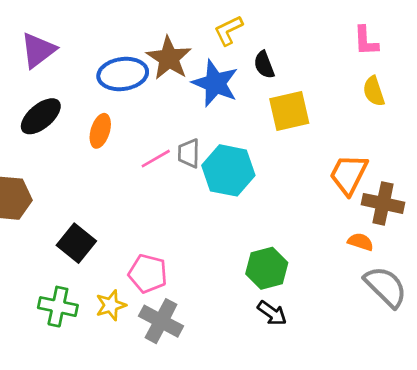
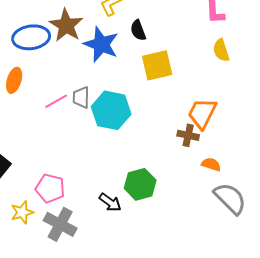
brown cross: (383, 203) -> (188, 135), moved, size x0.7
black arrow: (272, 313) -> (110, 202), moved

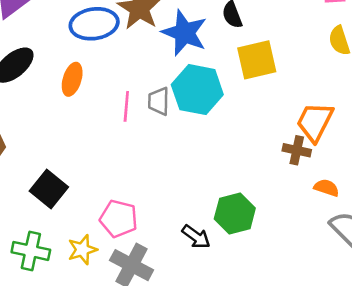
pink line: (56, 101) -> (126, 106), turned -55
cyan hexagon: (111, 110) -> (197, 90), moved

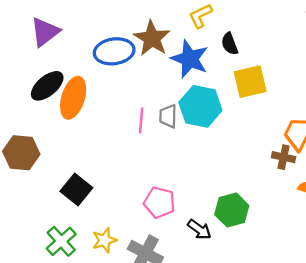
orange ellipse: (72, 79) -> (73, 98), moved, size x1.5
pink pentagon: (119, 219) -> (159, 202), moved
green cross: (31, 251) -> (61, 241), turned 36

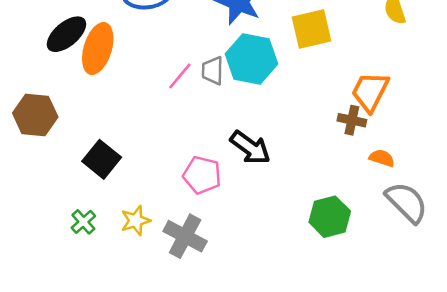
pink line: (141, 120) -> (180, 76), turned 35
green hexagon: (232, 210) -> (330, 217), moved
black arrow: (199, 229) -> (250, 148), moved, size x1.4
green cross: (61, 241) -> (83, 222), size x0.7

